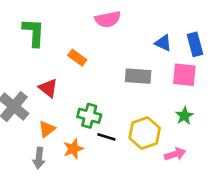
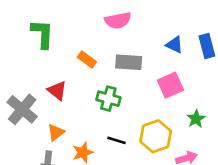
pink square: (184, 75) -> (170, 85), moved, turned -30
gray rectangle: (138, 76) -> (129, 62), moved
green cross: (89, 116) -> (108, 99), moved

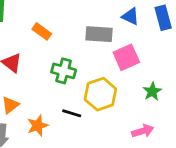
gray rectangle: (129, 62) -> (99, 34), moved
yellow hexagon: (156, 136) -> (100, 94), moved

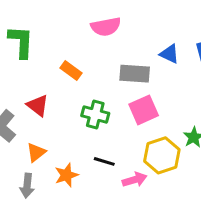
pink square: (126, 57) -> (144, 110), moved
yellow hexagon: (100, 94) -> (162, 155), moved
pink arrow: (143, 131) -> (135, 180), moved

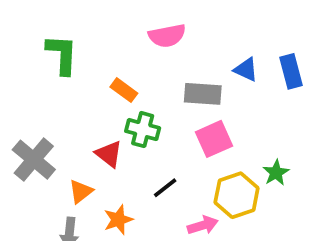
red triangle: (38, 105) -> (109, 154), moved
green cross: (95, 114) -> (143, 130), moved
black line: (104, 161) -> (165, 188), moved, turned -55

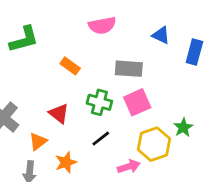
green L-shape: (62, 54) -> (24, 39), turned 72
blue triangle: (246, 69) -> (161, 35), moved
blue rectangle: (291, 71) -> (194, 52), turned 30
green cross: (143, 130) -> (99, 102), moved

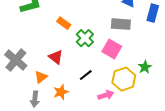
gray rectangle: (129, 69) -> (121, 24), moved
green cross: (99, 102) -> (85, 38), moved, turned 30
pink square: (137, 102) -> (112, 49), turned -36

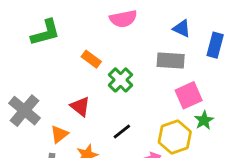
pink square: (112, 49) -> (189, 95), moved, turned 36

